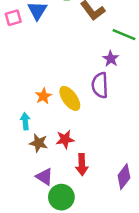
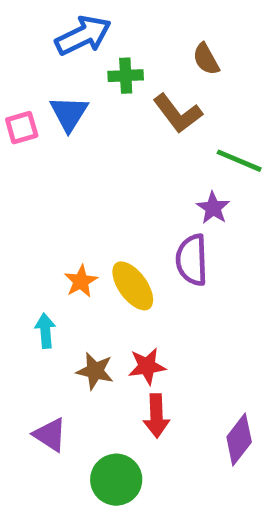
red star: (65, 139) -> (147, 366), moved
brown star: (39, 143) -> (95, 371), moved
purple triangle: (45, 177) -> (50, 435), moved

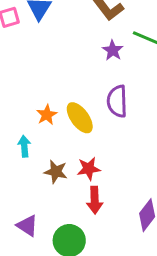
purple star: (213, 208) -> (113, 50), moved
purple triangle: (50, 435) -> (27, 226), moved

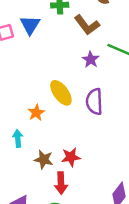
yellow ellipse: (80, 118) -> (61, 93), moved
red arrow: (95, 200) -> (61, 183), moved

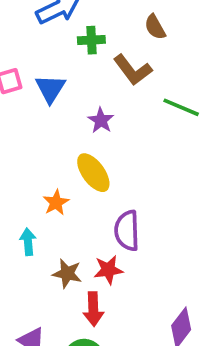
blue triangle: (30, 25) -> (50, 89), moved
purple star: (91, 60) -> (101, 120), moved
purple semicircle: (94, 101) -> (127, 231), moved

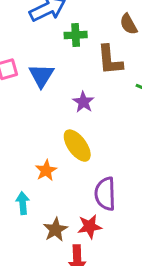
brown L-shape: (133, 70) -> (110, 60), turned 32
brown star: (67, 274) -> (55, 230), turned 30

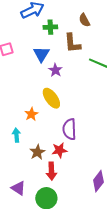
blue triangle: (41, 75) -> (41, 54), moved

